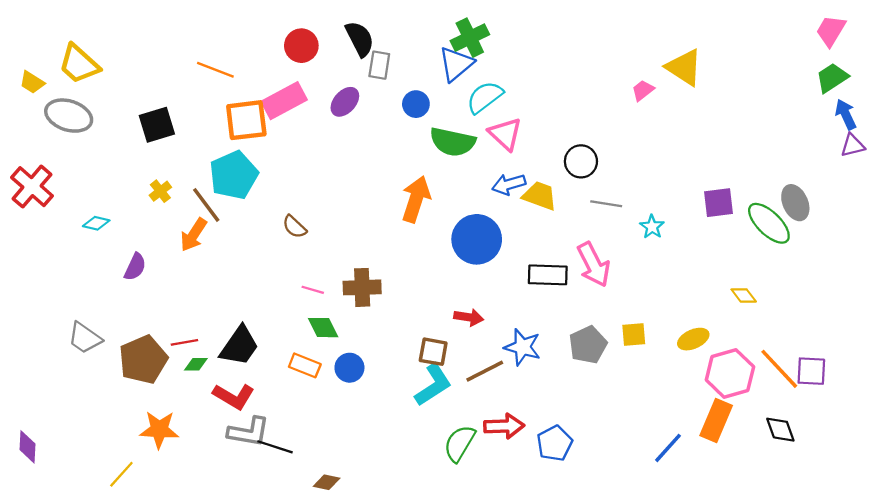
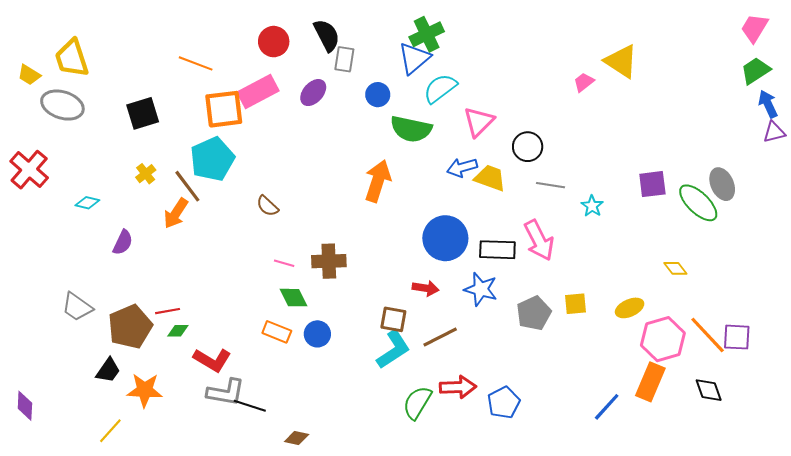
yellow trapezoid: (79, 64) -> (72, 58), turned 30
pink triangle: (505, 134) -> (479, 122), moved, turned 32
blue circle: (477, 239) -> (445, 238), moved
black trapezoid: (239, 346) -> (108, 370), moved, size x0.7
blue star: (523, 347) -> (481, 289), moved

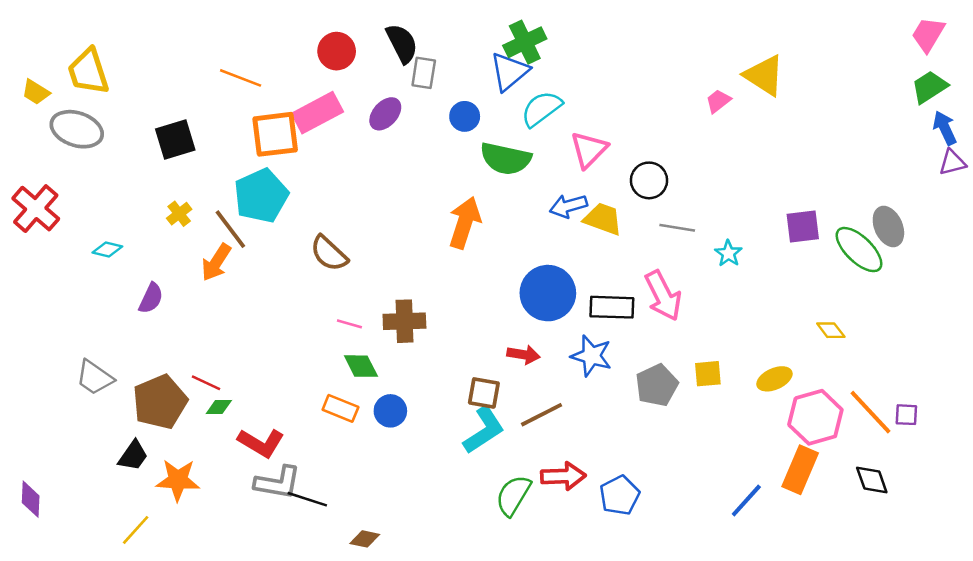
brown semicircle: (267, 206) -> (329, 253), size x1.4
red line: (168, 311) -> (206, 383), turned 35
purple square: (737, 337) -> (906, 415), size x0.7

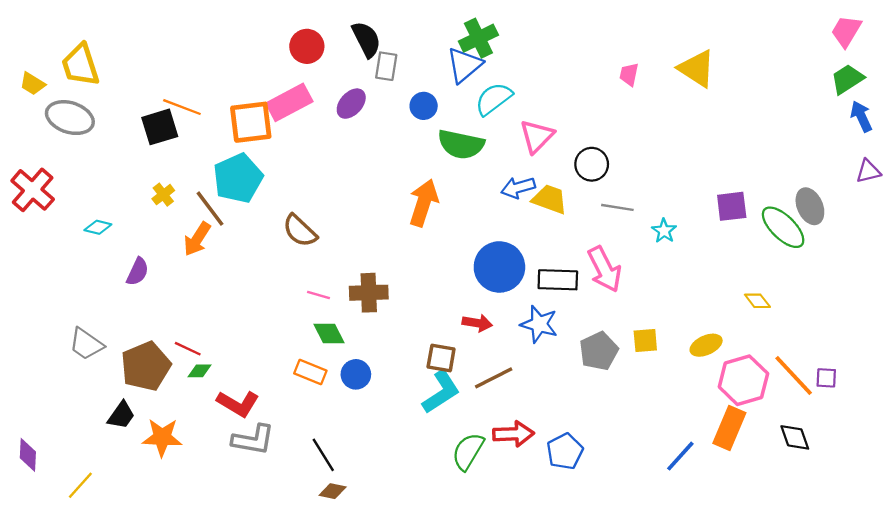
orange line: (241, 78) -> (182, 107), moved
pink trapezoid: (718, 101) -> (629, 74), moved, turned -40
purple triangle: (952, 162) -> (868, 171), moved
black line: (307, 499) -> (323, 455), moved, turned 40
yellow line: (136, 530) -> (80, 485), moved

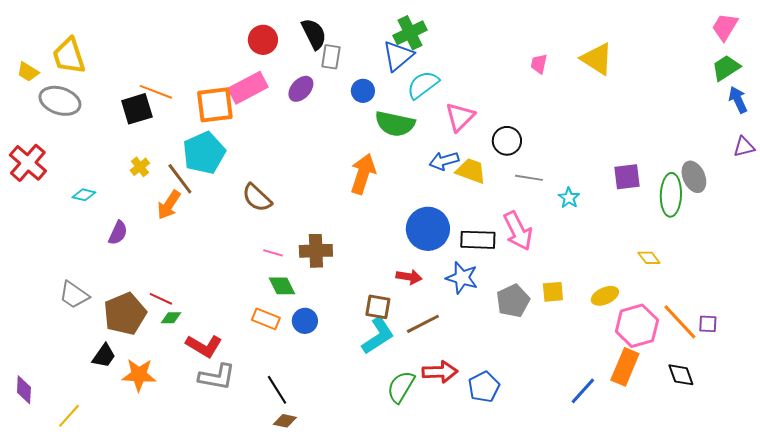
green ellipse: (783, 227) -> (671, 195), turned 48

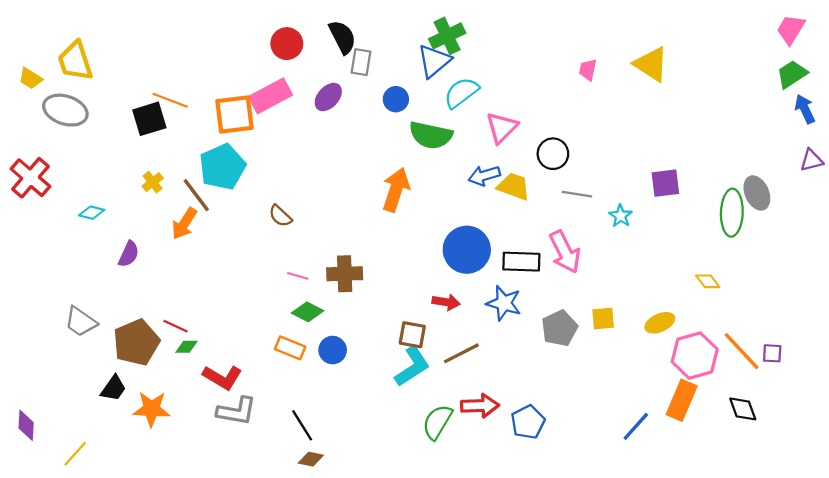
purple square: (627, 177) -> (665, 183), moved
brown semicircle: (257, 198) -> (280, 216), size x0.7
green diamond: (282, 286) -> (308, 312), turned -36

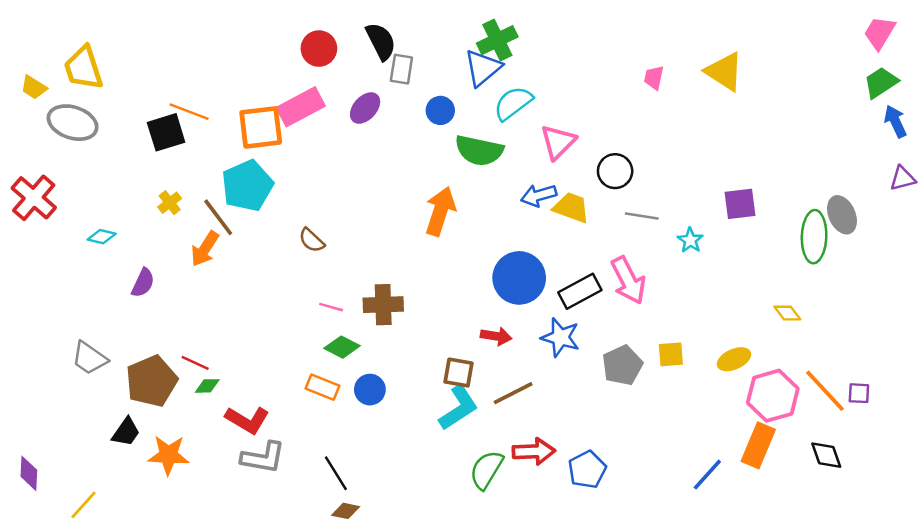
black rectangle: (521, 262) -> (580, 291), turned -30

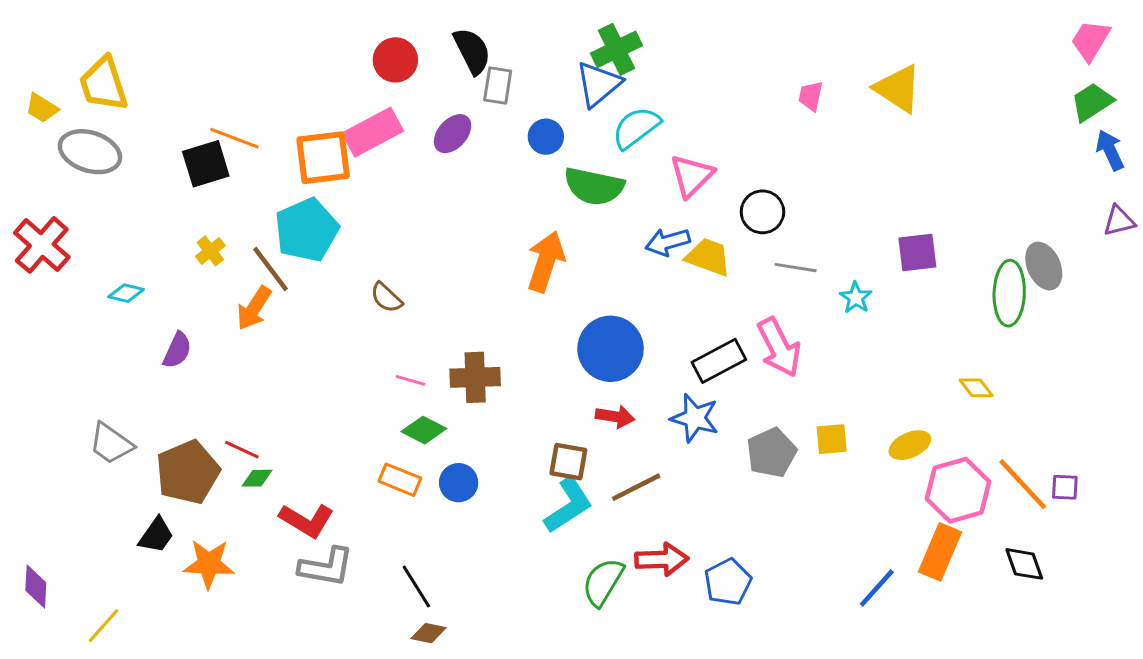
blue circle: (519, 278) -> (611, 349), moved

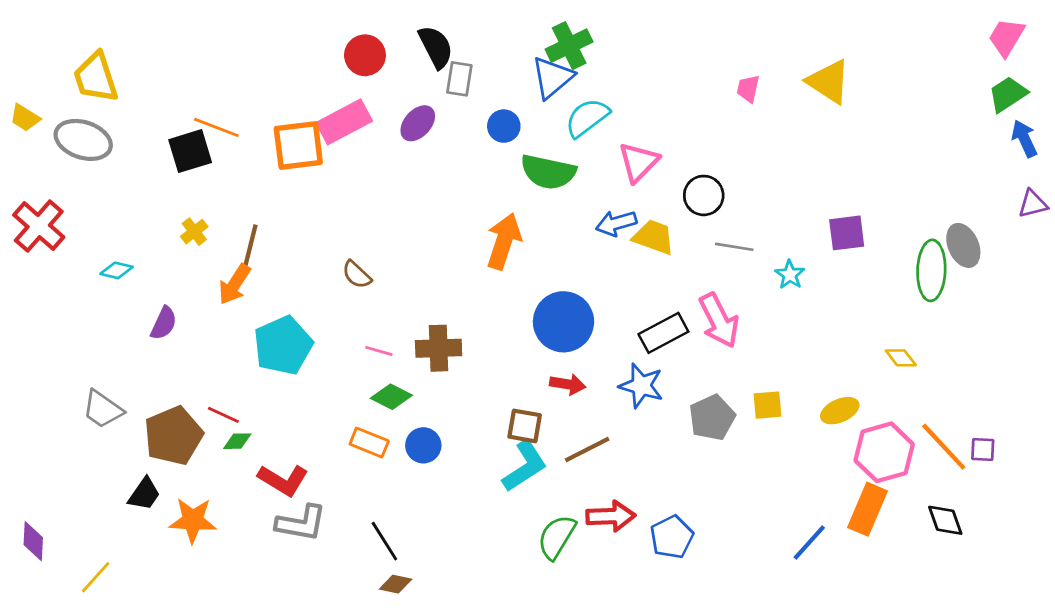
yellow trapezoid: (42, 108) -> (25, 118), moved
cyan pentagon: (307, 230) -> (283, 345), moved
brown line: (270, 269) -> (250, 248), turned 51

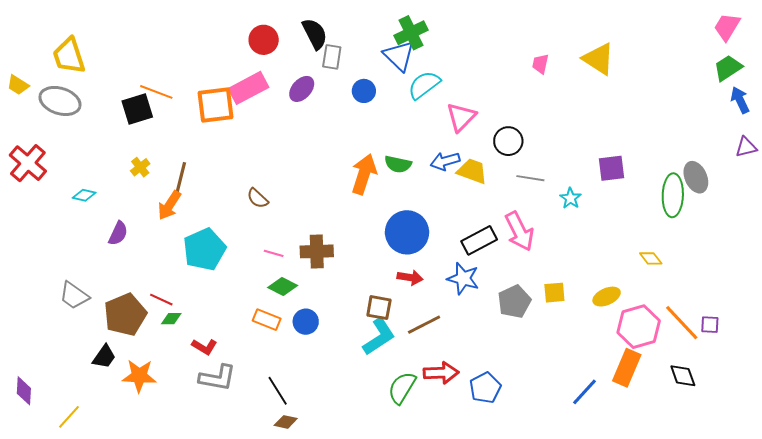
blue triangle: (552, 77) -> (399, 56), turned -36
green semicircle: (548, 172) -> (398, 164), moved, size x0.7
red L-shape: (283, 480) -> (204, 347), size x0.7

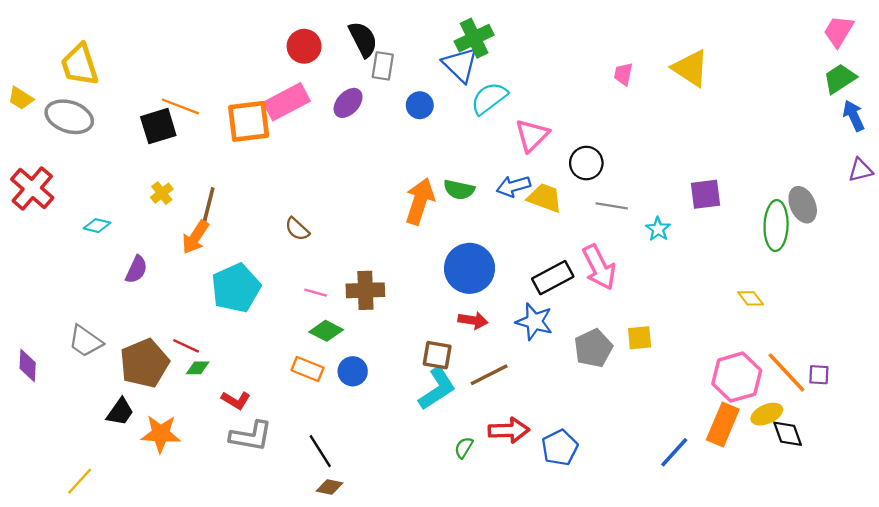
yellow ellipse: (607, 297) -> (767, 414), moved
green semicircle: (402, 388) -> (464, 448), size x0.6
purple diamond: (24, 391) -> (28, 366), moved

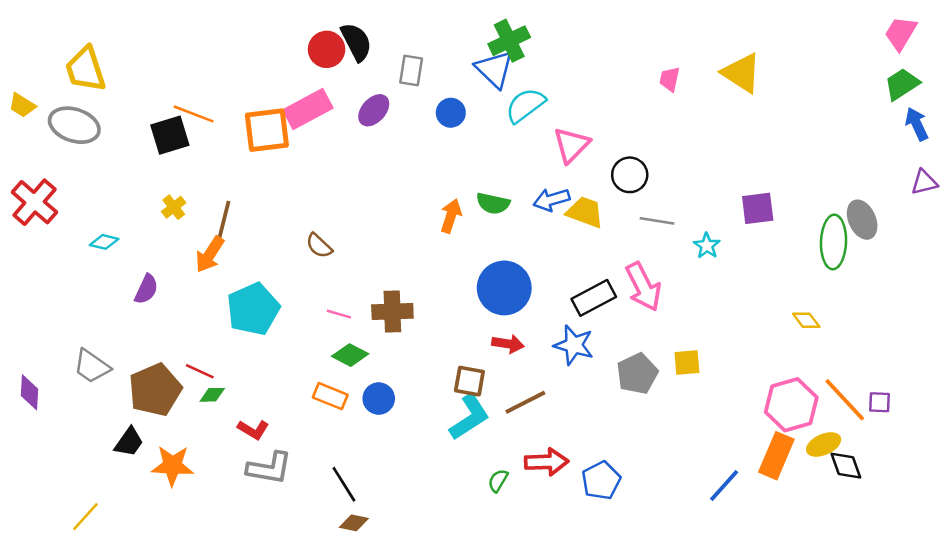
black semicircle: (363, 39) -> (356, 42), moved
orange arrow: (420, 201) -> (451, 216), size x0.7

